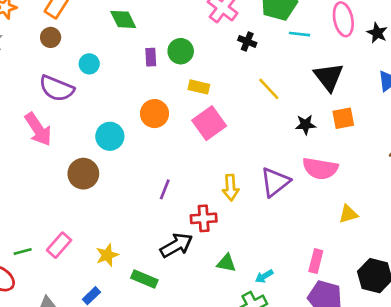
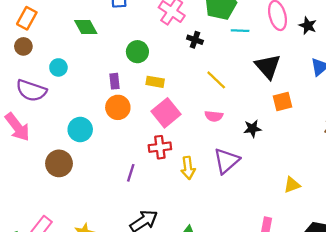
purple rectangle: (151, 57) -> (115, 81), moved
black star: (305, 125) -> (252, 129), moved
pink semicircle: (320, 168) -> (214, 116), moved, size x0.6
red cross: (204, 218) -> (160, 147), moved

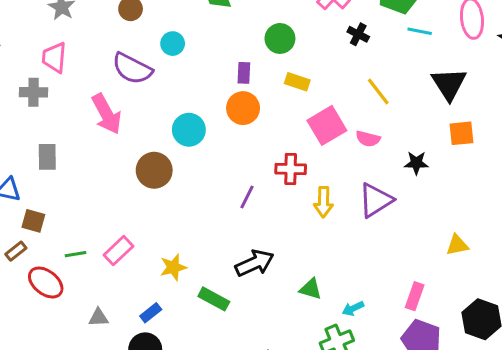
pink square: (166, 113) -> (327, 125), moved

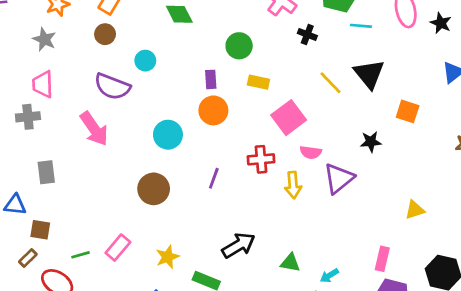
black triangle: (449, 84) -> (369, 74), moved
orange square: (462, 133) -> (408, 111), turned 30
pink semicircle: (368, 139) -> (311, 152), moved
brown circle: (154, 170) -> (154, 189), moved
purple line: (247, 197) -> (214, 178), moved

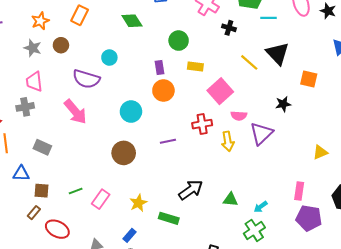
brown circle: (105, 34) -> (61, 45), moved
gray rectangle: (46, 172) -> (42, 147), turned -54
purple line: (214, 178) -> (168, 141), turned 63
green line: (81, 255) -> (76, 191), moved

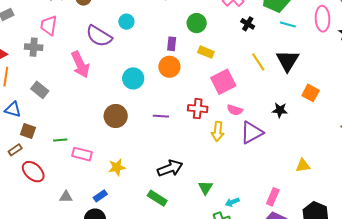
pink rectangle: (101, 199) -> (82, 154), turned 54
green triangle: (230, 200) -> (205, 188), turned 42
green rectangle: (169, 218) -> (157, 198), moved

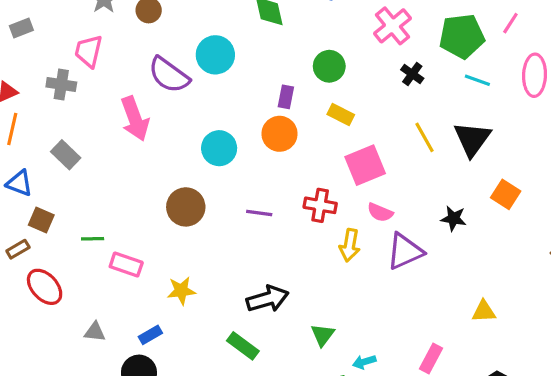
cyan circle: (126, 22) -> (215, 55), size x1.5

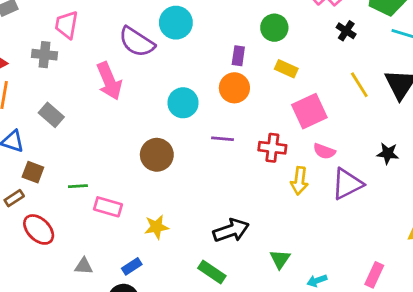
purple line: (259, 213) -> (222, 139), moved

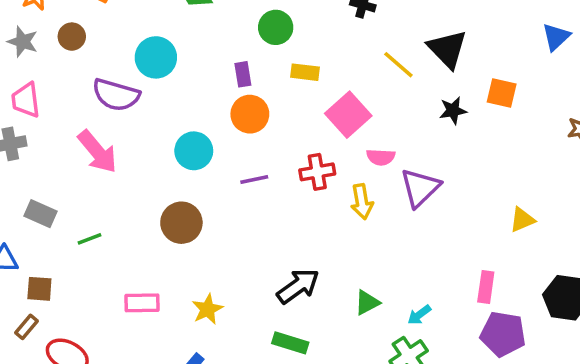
black star: (388, 153) -> (453, 110), moved
green line: (78, 186) -> (90, 239), moved
green triangle: (280, 259) -> (367, 303), turned 45

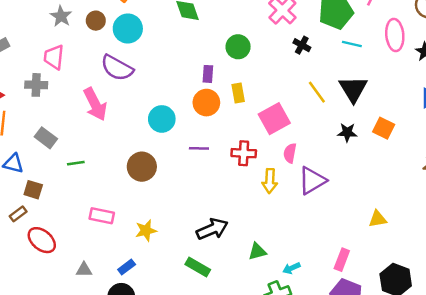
cyan circle: (156, 57) -> (128, 28), moved
yellow rectangle: (305, 72) -> (238, 93), moved, turned 60
pink semicircle: (381, 157) -> (290, 153), turned 84

